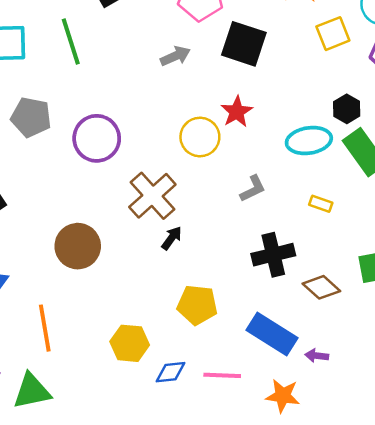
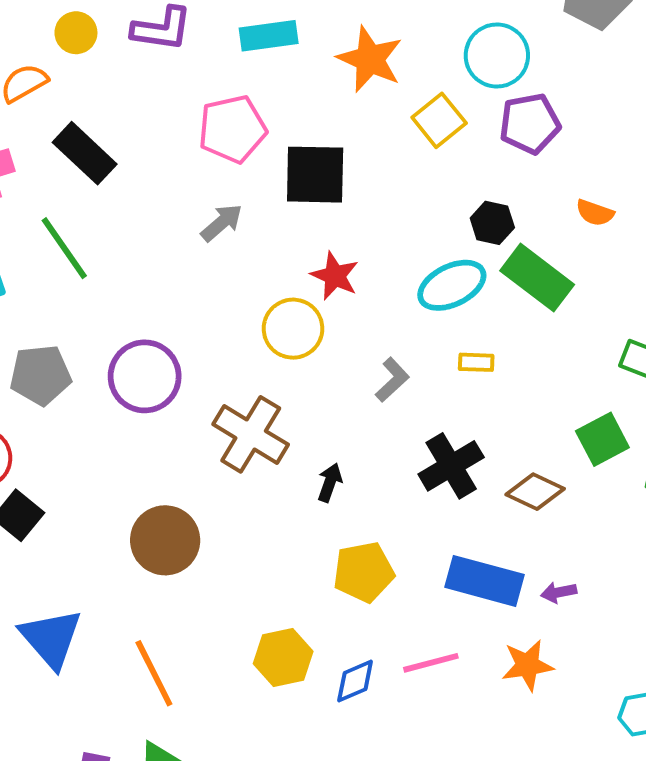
yellow rectangle: (321, 204) -> (476, 362), moved
black arrow: (172, 238) -> (330, 482), moved

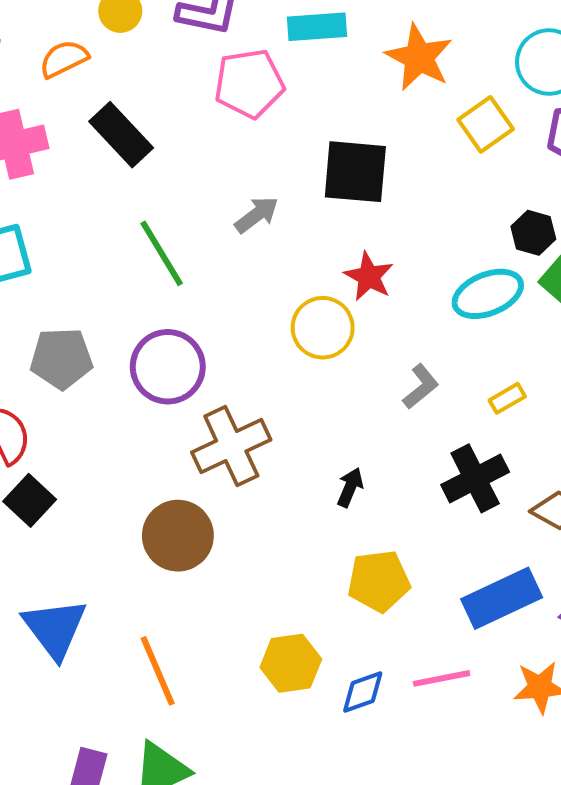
pink pentagon: (232, 129) -> (249, 83), moved
green line: (64, 248) -> (162, 253), moved
yellow rectangle: (476, 362) -> (507, 398), moved, turned -36
brown cross: (251, 434) -> (231, 446), moved, turned 30
blue rectangle: (484, 581) -> (502, 598), turned -44

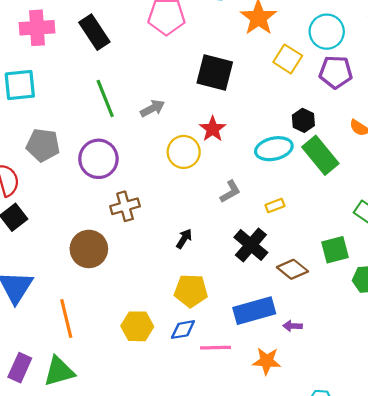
yellow square: (486, 124) -> (288, 59), turned -32
gray arrow: (257, 215) -> (152, 108), moved
brown cross: (231, 446) -> (125, 206), size x0.7
black cross: (475, 478) -> (251, 245), turned -32
blue diamond: (363, 692) -> (183, 330), moved

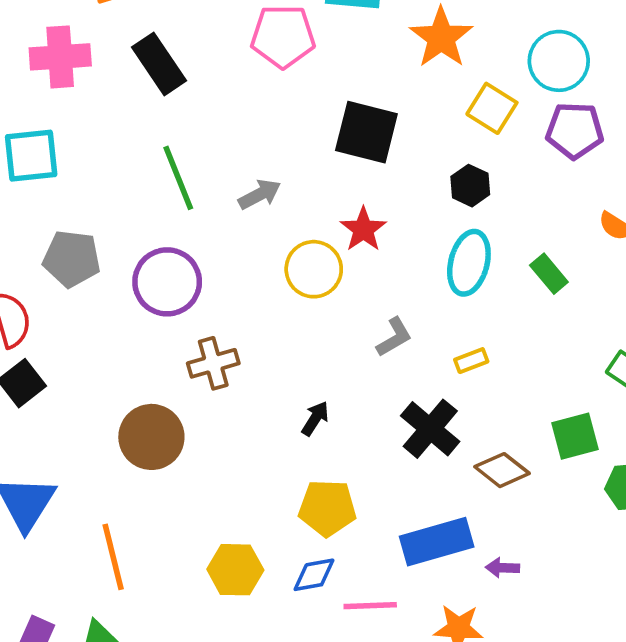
black hexagon: (303, 120) -> (470, 186), moved
cyan ellipse: (274, 149) -> (469, 263), turned -63
green rectangle: (320, 155) -> (549, 274), size x0.6

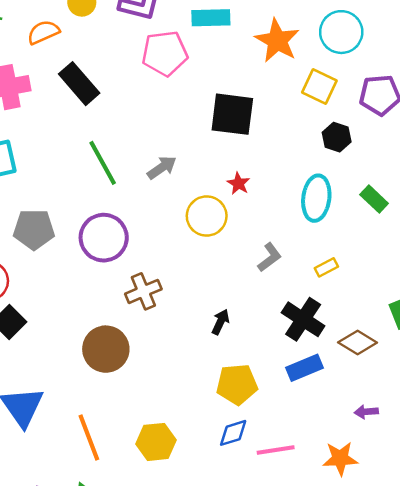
cyan circle: (559, 61) -> (341, 32), moved
black hexagon: (470, 186) -> (337, 137), moved
red star: (363, 229) -> (238, 184), size x0.7
blue rectangle: (437, 542) -> (305, 368), moved, size x0.7
yellow hexagon: (235, 570) -> (156, 442), moved

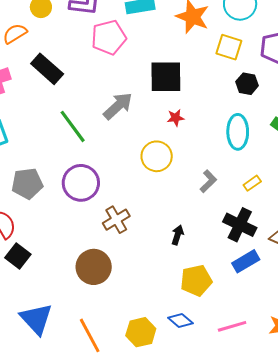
gray arrow: (162, 168) -> (118, 106), moved, size x1.4
red star: (238, 184) -> (176, 118), moved, turned -30
blue diamond: (233, 433) -> (180, 321), moved, turned 65

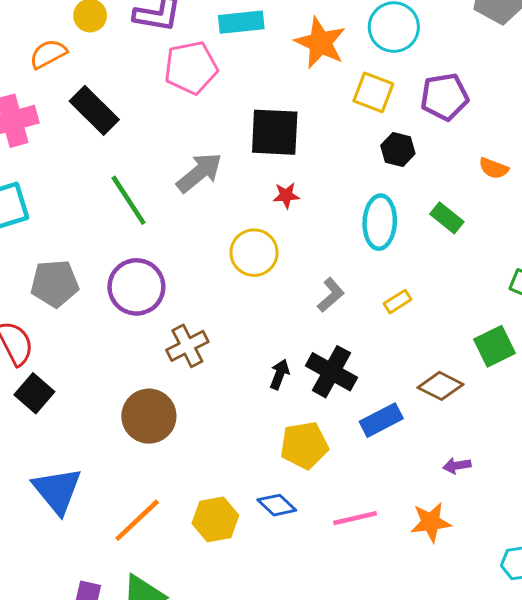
black cross: (240, 225) -> (331, 372), moved
orange line: (90, 335) -> (137, 520), turned 72

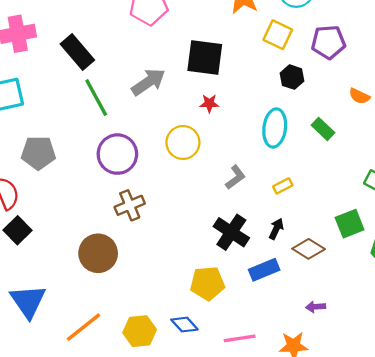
black rectangle: (94, 110) -> (77, 52), moved
purple circle: (136, 287) -> (117, 154), moved
black arrow: (280, 374) -> (276, 229), moved

